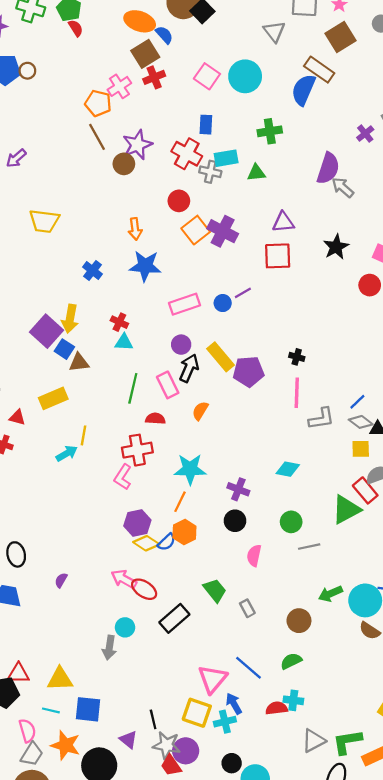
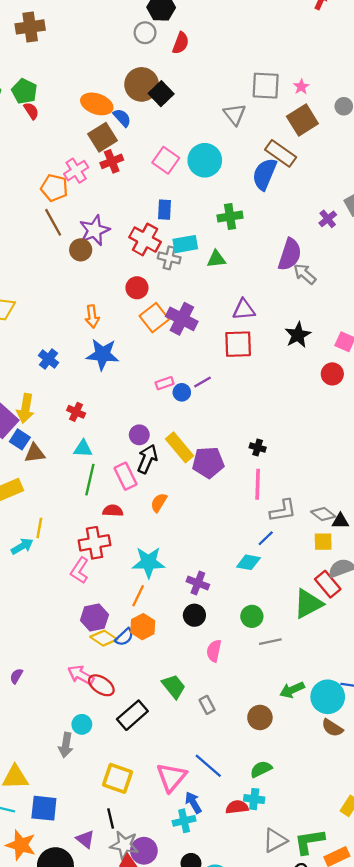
pink rectangle: (184, 304) -> (165, 383), moved, size x0.6
cyan triangle: (124, 342) -> (83, 449), moved
blue line: (357, 402) -> (266, 538), moved
green semicircle: (291, 661) -> (261, 769), moved
yellow square: (197, 713) -> (117, 778), moved

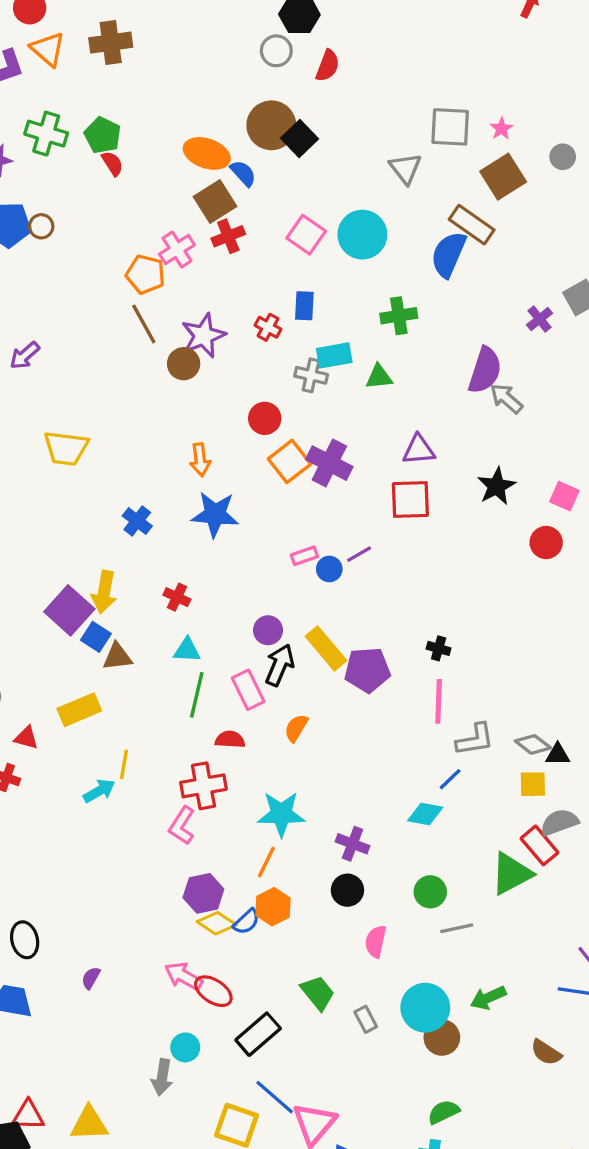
red cross: (145, 240) -> (268, 327), moved, size x0.6
cyan circle: (328, 697) -> (425, 1008), moved
blue line: (208, 766) -> (275, 1097), moved

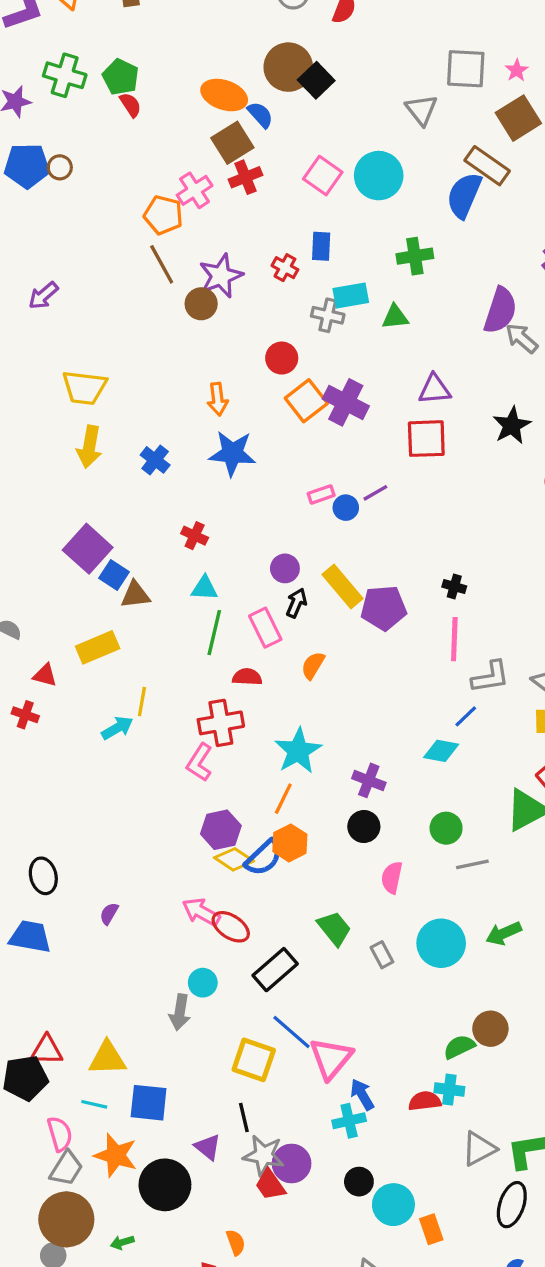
yellow arrow: (104, 592) -> (89, 447), moved
black arrow: (280, 665) -> (296, 603), size x0.7
cyan star: (281, 814) -> (298, 751), turned -30
blue semicircle: (246, 922) -> (264, 858), size x1.4
brown circle: (442, 1037) -> (490, 1029), moved

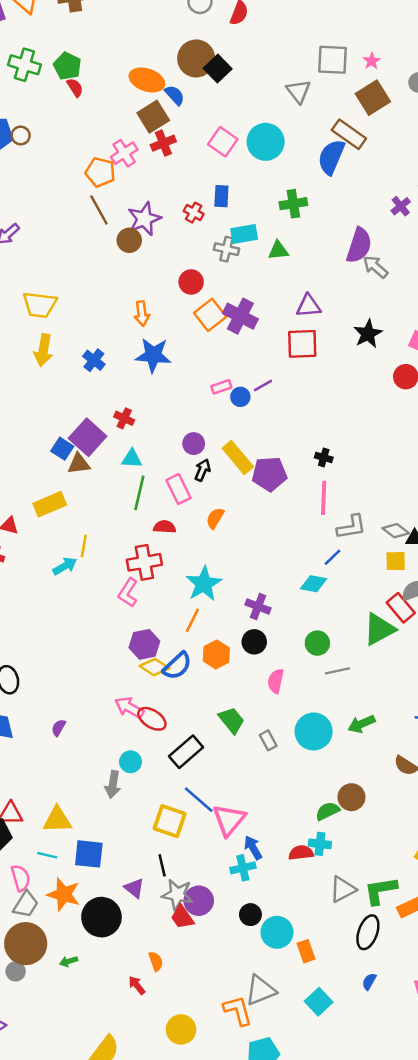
purple square: (88, 549) -> (88, 437), moved
orange hexagon: (290, 843) -> (216, 654), moved
purple semicircle: (109, 914) -> (59, 728), moved

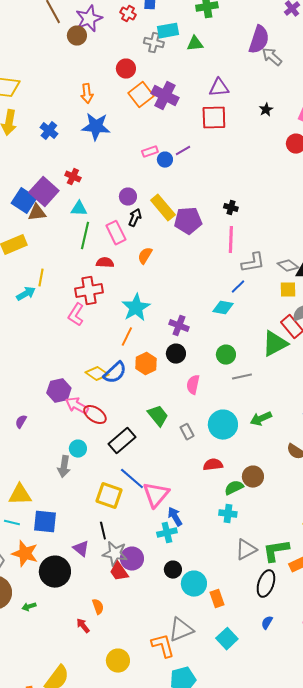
black star: (368, 334) -> (266, 110), size x0.6
blue square: (62, 449) -> (24, 201), size x1.4
purple hexagon: (144, 644) -> (59, 391), moved
red semicircle: (301, 853) -> (213, 465), moved

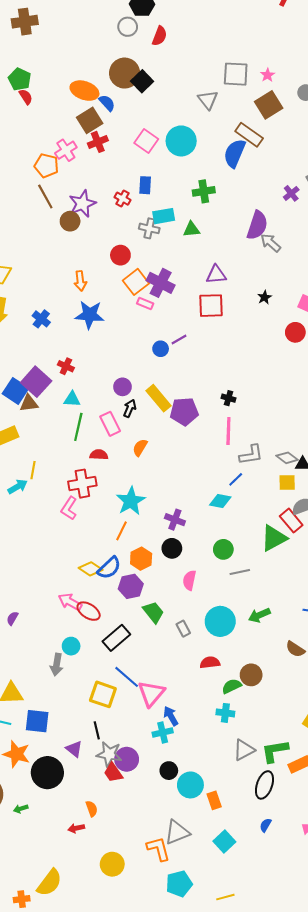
pink rectangle: (150, 152) -> (145, 303), moved, turned 42
purple hexagon: (59, 391) -> (131, 586), moved
red arrow: (83, 626) -> (76, 828), turned -63

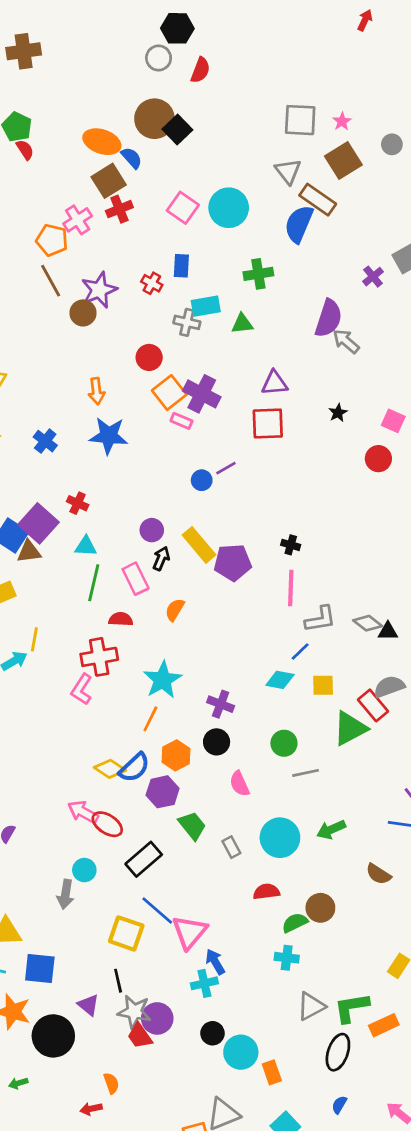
gray triangle: (208, 100) -> (288, 171), moved
yellow square: (287, 483) -> (323, 685), moved
pink semicircle: (189, 580) -> (239, 784), turned -36

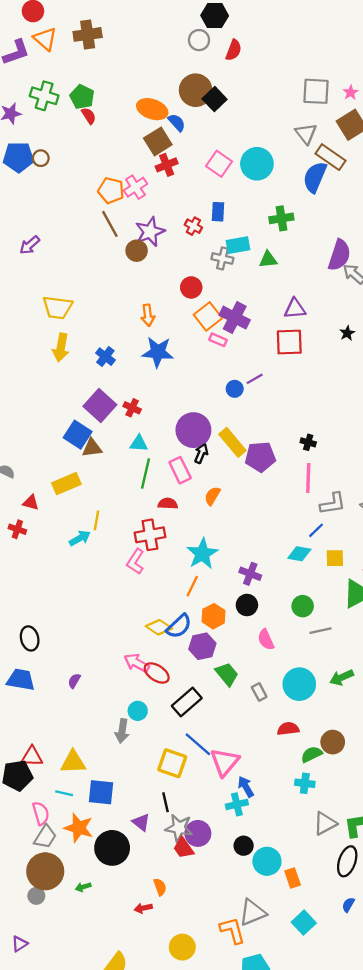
pink cross: (78, 220) -> (135, 187), moved
purple square: (38, 523) -> (100, 406), moved
purple circle: (152, 530) -> (193, 430), size x1.8

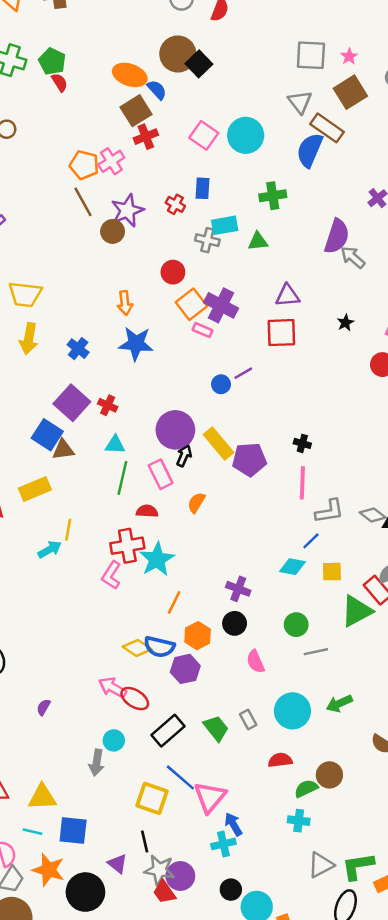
cyan star: (202, 554) -> (157, 559), moved
blue semicircle: (179, 626) -> (159, 647), turned 56
green trapezoid: (227, 674) -> (216, 728), moved

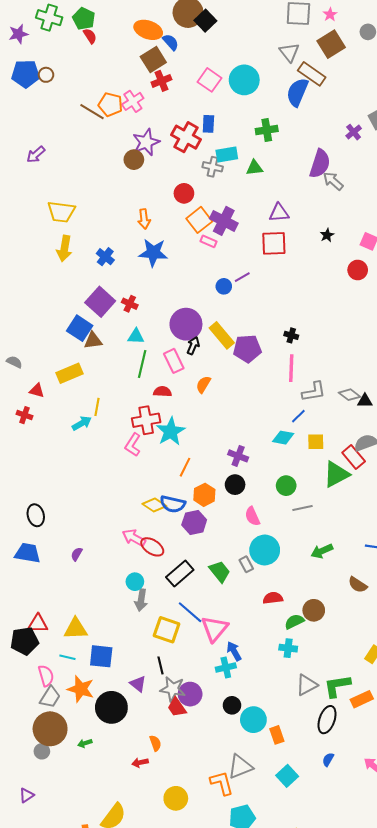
brown line: (83, 202) -> (92, 112), moved, turned -30
red cross: (175, 204) -> (186, 137), size x1.8
cyan circle: (292, 711) -> (265, 550), moved
gray arrow: (97, 763) -> (141, 600), moved

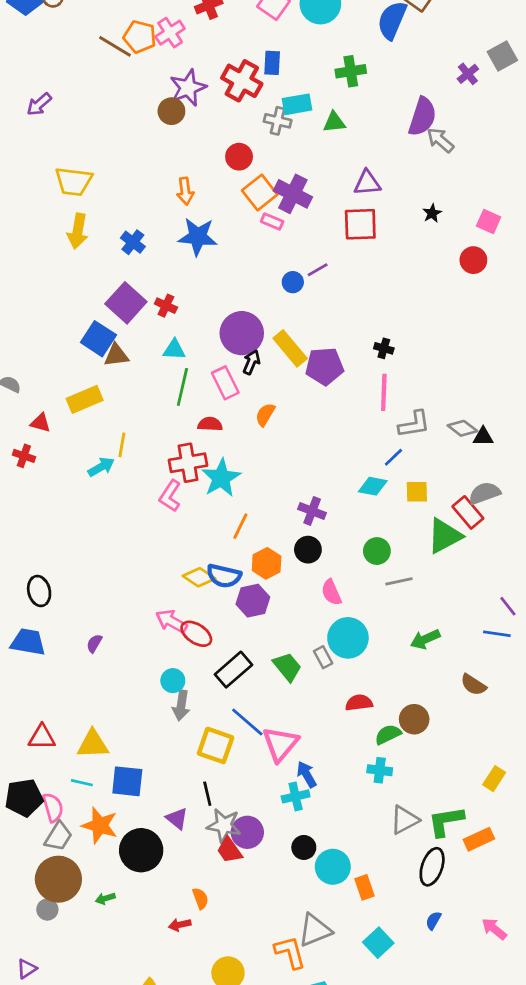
black pentagon: (25, 641) -> (24, 798), moved

